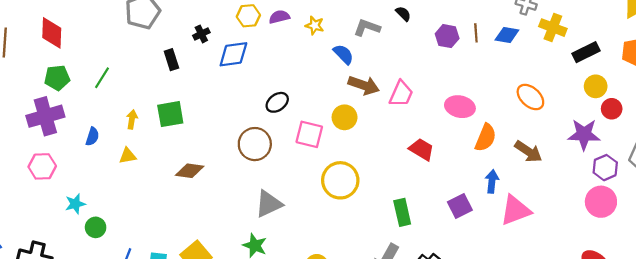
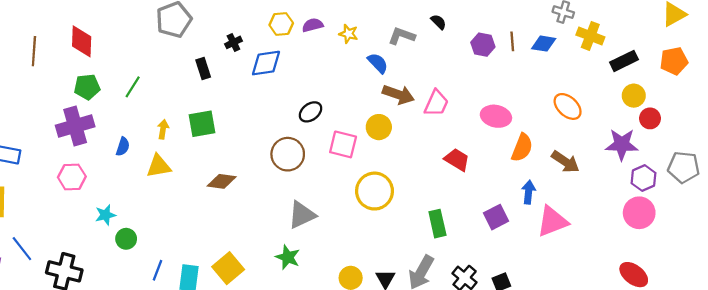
yellow triangle: (128, 156) -> (159, 166), size x1.4

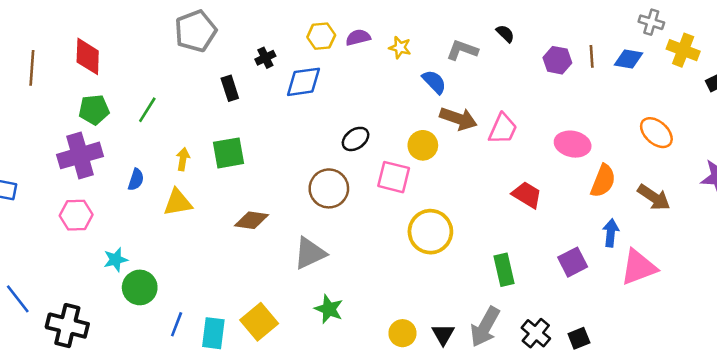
yellow circle: (379, 127) -> (423, 145), moved
gray triangle: (302, 215) -> (310, 253), moved
green circle: (126, 239) -> (140, 287), size x1.4

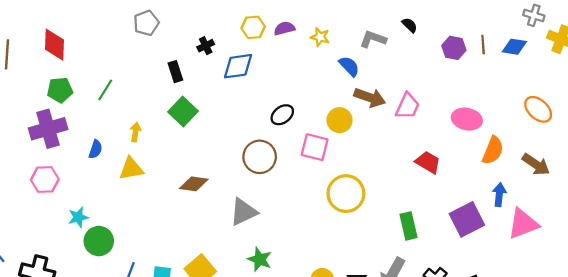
gray pentagon: (196, 31) -> (146, 23), size x0.7
green square: (229, 153) -> (183, 112), moved, turned -36
purple square: (573, 262) -> (467, 219), size x1.4

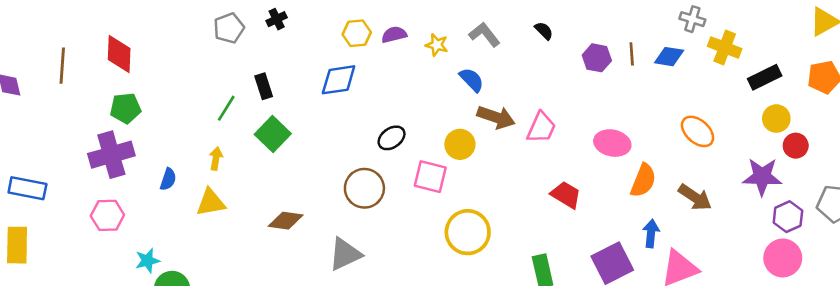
gray L-shape: (373, 39) -> (484, 35), moved, turned 32
black cross: (206, 46) -> (277, 19), moved
green line: (105, 90) -> (226, 108), moved

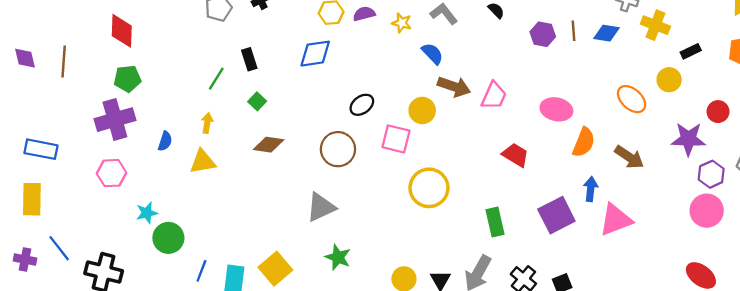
brown line: (62, 66) -> (64, 62), moved
black rectangle: (765, 77) -> (691, 51), size x0.7
yellow circle: (776, 119) -> (669, 80), moved
green square: (273, 134) -> (257, 101), size x0.6
brown diamond: (286, 221) -> (269, 145), moved

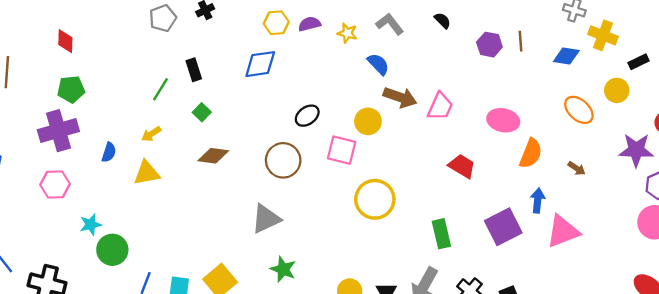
red diamond: (122, 31) -> (65, 41), size x0.7
blue diamond: (607, 33) -> (566, 56), moved
yellow arrow: (207, 123) -> (151, 134), turned -132
brown arrow: (629, 157) -> (577, 168), size x0.6

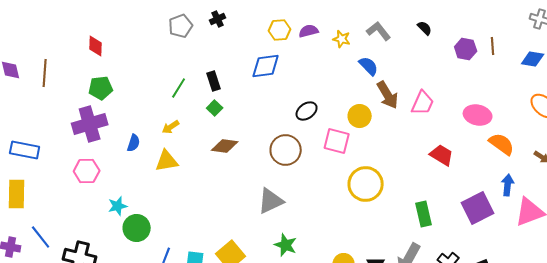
black rectangle: (194, 70) -> (214, 81), moved
brown arrow: (400, 97) -> (388, 95), turned 40
orange semicircle: (531, 153) -> (502, 144), turned -76

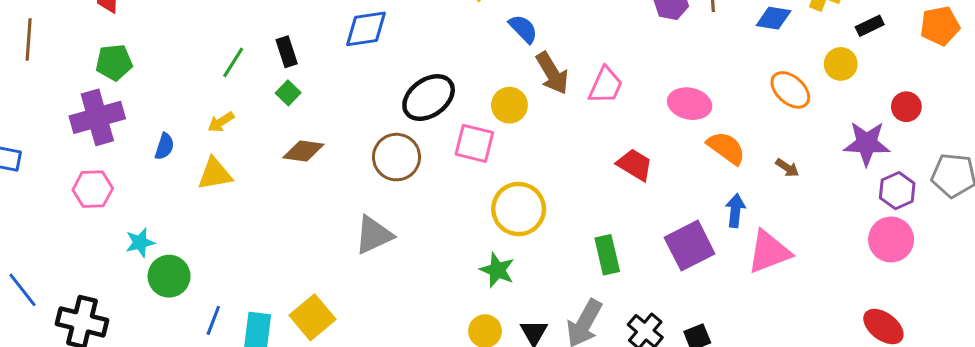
black ellipse: (307, 111) -> (429, 98), size x1.6
green star: (286, 245) -> (497, 270), moved

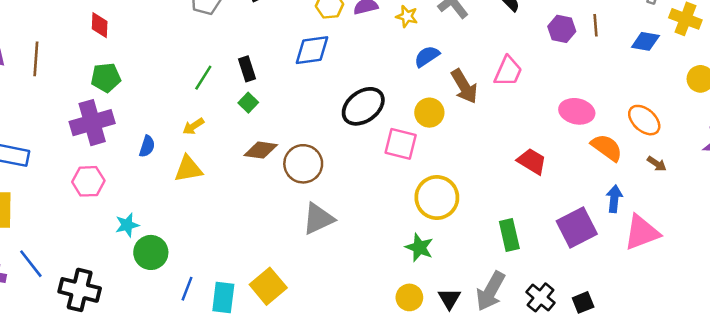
blue semicircle: (523, 29) -> (427, 56), moved, turned -80
pink trapezoid: (606, 85) -> (508, 71), moved
orange ellipse: (790, 90) -> (644, 120), moved
brown circle: (396, 157) -> (303, 164), moved

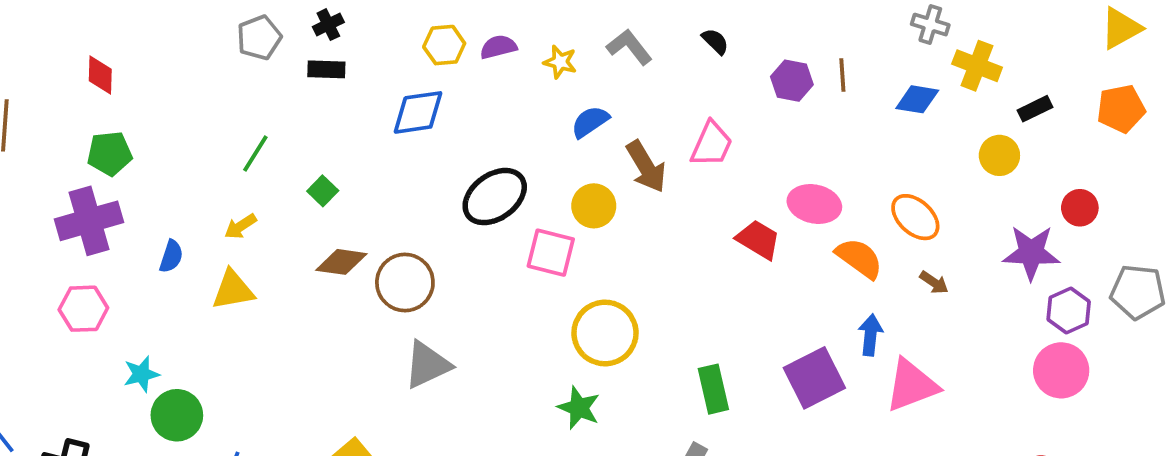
black rectangle: (247, 69) -> (326, 69), moved, turned -70
red trapezoid: (532, 161) -> (758, 240), moved

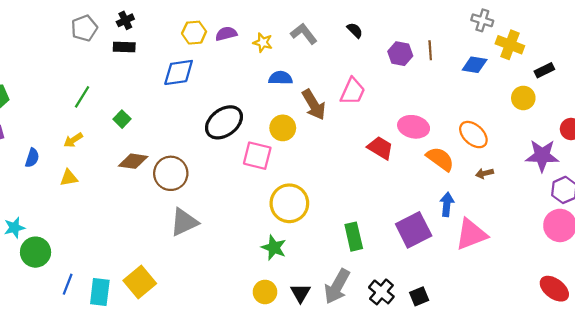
blue semicircle: (590, 122) -> (281, 78), turned 35
brown arrow: (934, 283) -> (484, 173), turned 133
yellow triangle: (233, 290) -> (69, 178), size x0.7

